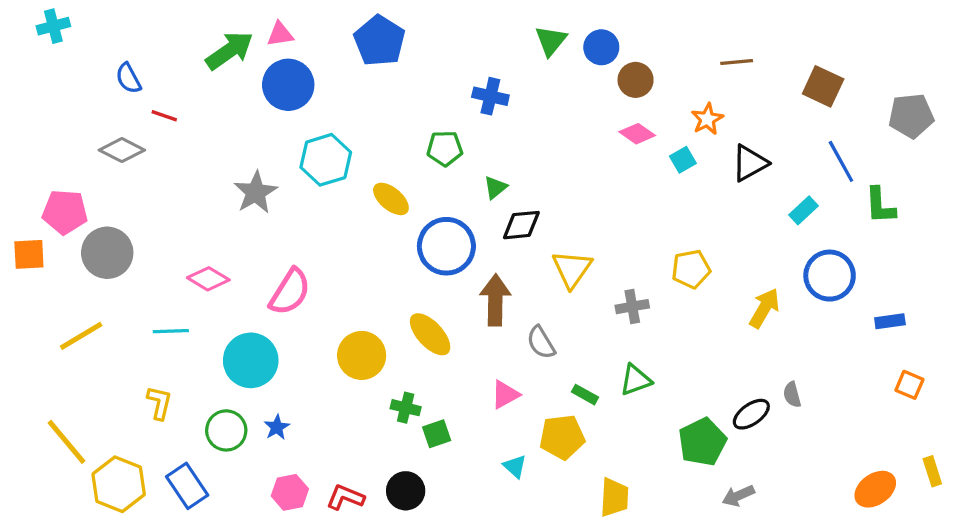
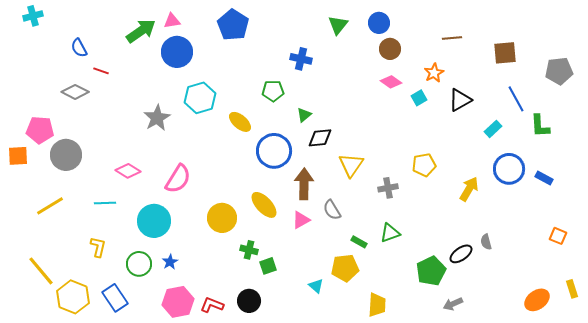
blue circle: (601, 47) -> (379, 23), moved
brown square: (823, 86) -> (505, 53), turned -30
blue rectangle: (890, 321) -> (544, 178), moved, turned 36
pink triangle: (505, 395) -> (301, 220), moved
pink hexagon: (290, 492) -> (178, 302), size x1.4

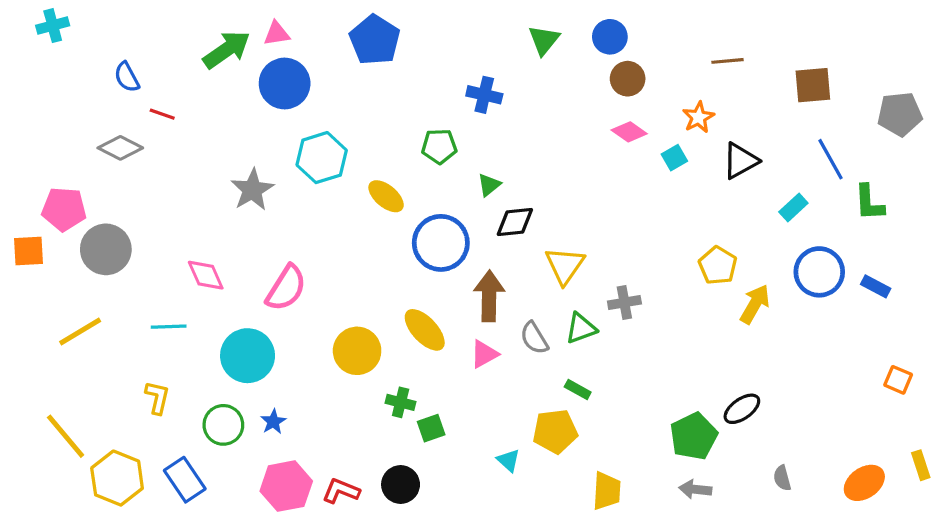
yellow pentagon: (424, 165) -> (718, 265), moved, turned -30
pink diamond: (128, 171) -> (206, 275), turned 35
green triangle: (390, 233) -> (581, 328), moved
gray semicircle: (486, 242) -> (782, 478), moved
gray arrow: (453, 304) -> (695, 489), moved, turned 30

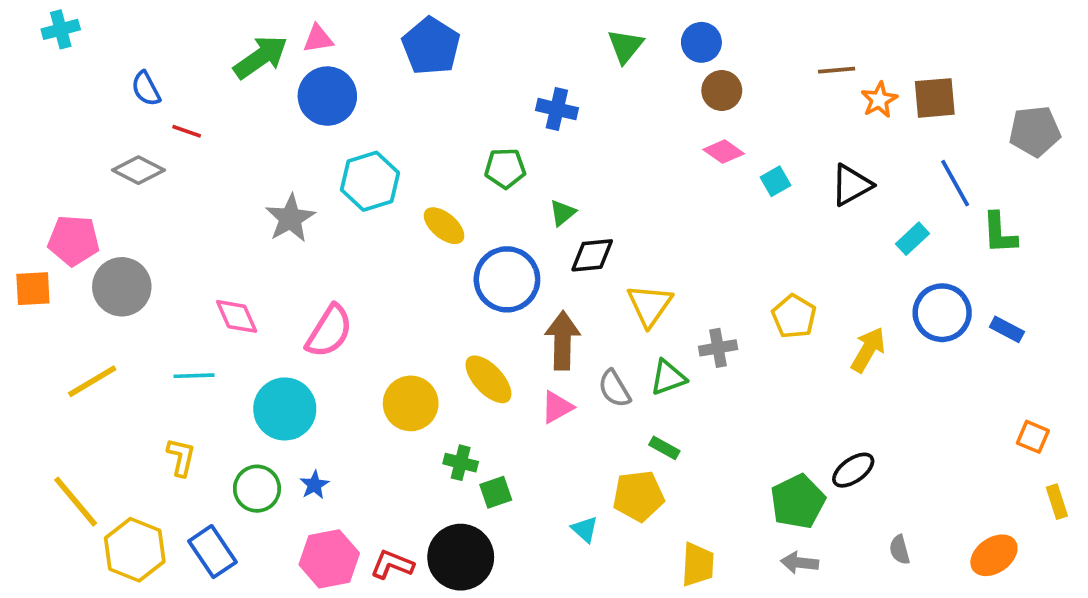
orange star: (698, 117) -> (879, 100), moved
yellow pentagon: (718, 265) -> (794, 316), moved
yellow rectangle: (921, 465) -> (1057, 502), moved
black circle: (401, 484) -> (461, 557), size x1.5

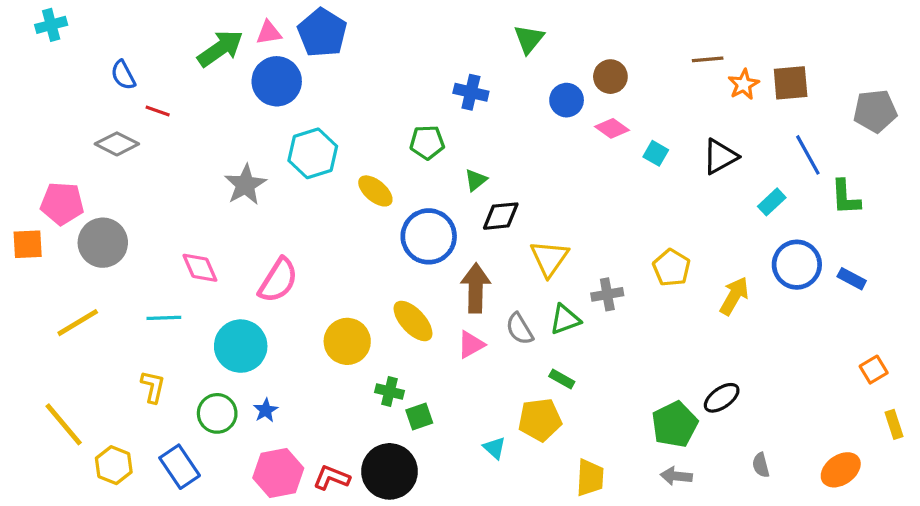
blue circle: (701, 42) -> (567, 100), moved
blue pentagon: (431, 46) -> (322, 33), moved
cyan square: (775, 181) -> (656, 153), turned -30
orange square: (1033, 437) -> (874, 370), turned 36
yellow hexagon: (135, 550) -> (114, 465), size x0.7

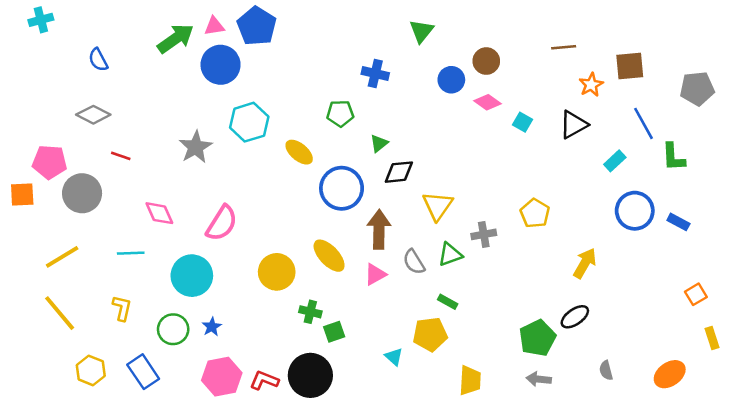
orange star: (744, 84) -> (591, 85), moved
red line: (158, 111) -> (121, 156), moved
yellow arrow: (734, 296) -> (585, 263), moved
yellow line: (64, 424) -> (60, 313), moved

